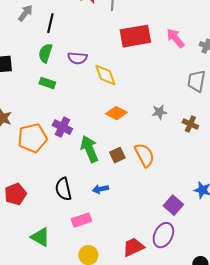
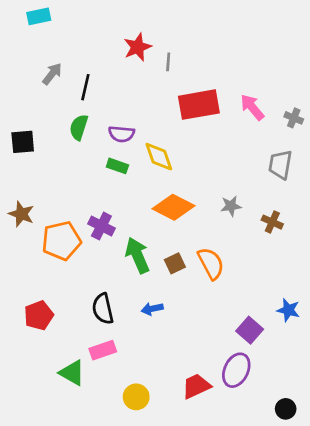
green rectangle: (47, 83) -> (117, 166), moved
orange diamond: (116, 113) -> (174, 207), size x1.4
pink rectangle: (81, 220) -> (103, 350), moved

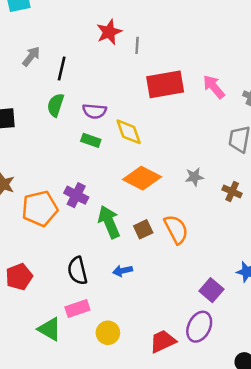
yellow circle: (136, 397) -> (108, 333), moved

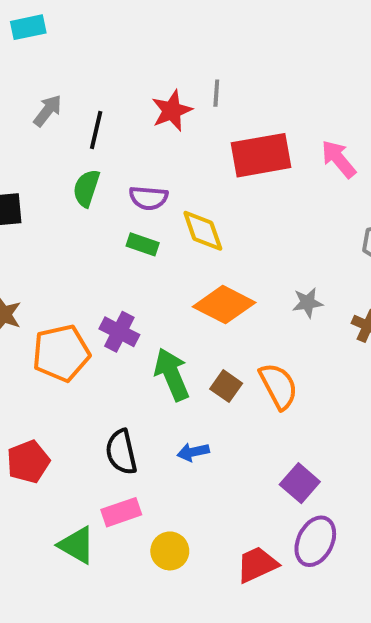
red star: (109, 32) -> (172, 111), moved
brown square: (143, 229) -> (226, 386), turned -30
purple square: (211, 290) -> (300, 483), moved

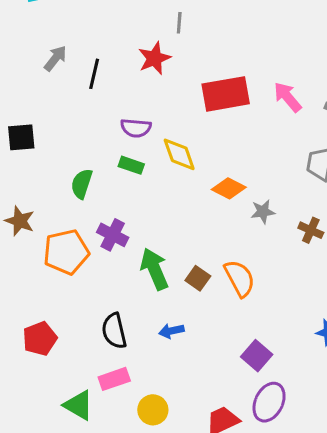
gray line: (216, 93) -> (179, 23), moved
green semicircle: (86, 188) -> (82, 184), moved
orange diamond: (224, 305) -> (229, 188), moved, size x0.7

